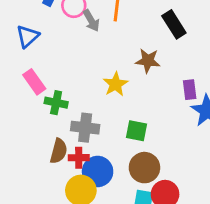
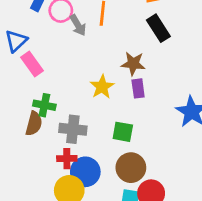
pink rectangle: (34, 82) -> (32, 64), moved
purple rectangle: (190, 90) -> (138, 88), moved
brown semicircle: (59, 151) -> (34, 124), moved

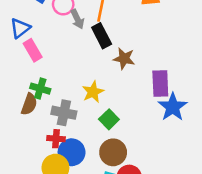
black rectangle: (158, 28) -> (102, 36), moved
yellow star: (102, 87) -> (93, 92), moved
purple rectangle: (138, 88) -> (160, 83), moved, size x1.5
green square: (123, 132) -> (109, 119), turned 30

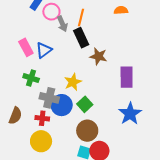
blue triangle: (20, 28) -> (44, 50), moved
brown semicircle: (29, 104) -> (15, 116), moved
blue star: (173, 107) -> (130, 114), moved
blue circle: (72, 152) -> (62, 105), moved

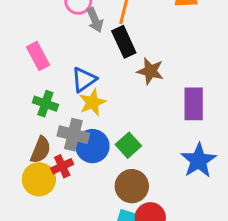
blue triangle: (44, 50) -> (84, 80), moved
yellow star: (73, 82) -> (92, 102), moved
brown semicircle: (15, 116) -> (41, 150), moved
red cross: (42, 118) -> (62, 166), turned -32
yellow circle: (41, 141) -> (39, 179), moved

